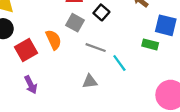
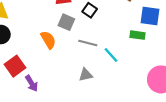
red square: (26, 50) -> (15, 66), moved

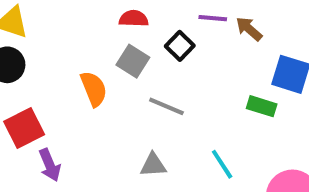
cyan line: (111, 55) -> (222, 164), moved

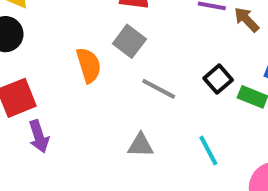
black square: (180, 46) -> (218, 79), moved

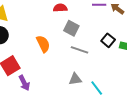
gray square: (129, 41) -> (71, 28), moved
cyan line: (208, 150) -> (97, 88), moved

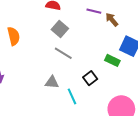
black square: (108, 40) -> (90, 78), moved
orange semicircle: (43, 44) -> (14, 36), moved

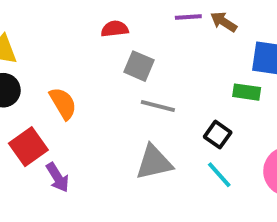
gray triangle: (52, 82) -> (154, 162), size x1.5
cyan line: (72, 96) -> (219, 175), moved

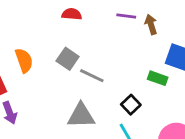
brown arrow: (224, 22) -> (151, 24), turned 30
gray square: (139, 66) -> (68, 59), moved

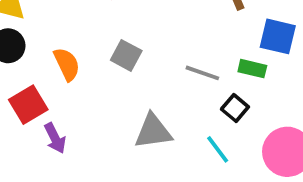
gray line: (92, 76) -> (202, 73), moved
black square: (131, 105) -> (235, 108), moved

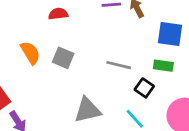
orange semicircle: (67, 64) -> (30, 53), moved
green rectangle: (252, 69) -> (163, 66), moved

